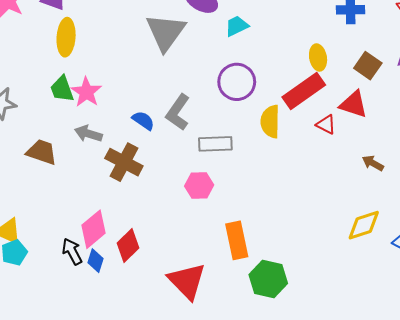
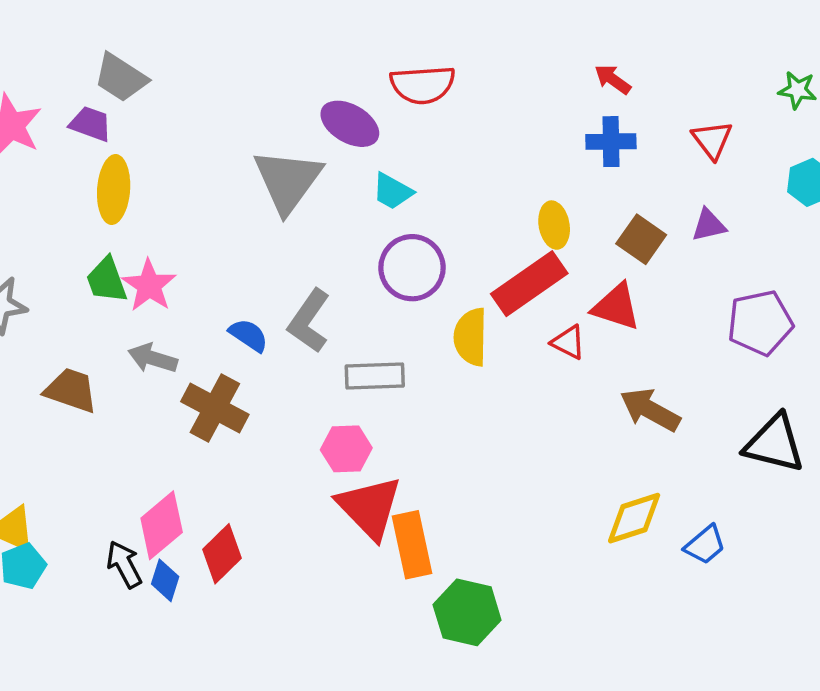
cyan trapezoid: (237, 26) -> (392, 191), moved, turned -125
brown arrow: (373, 163) -> (650, 410), size x1.6
red triangle: (187, 281) -> (369, 507), moved

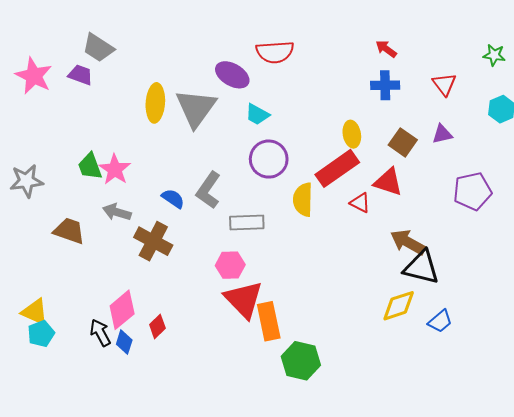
yellow ellipse: (114, 190) -> (155, 103), moved
black triangle: (774, 444) -> (421, 267), moved
red diamond: (222, 554) -> (157, 326), size x0.7

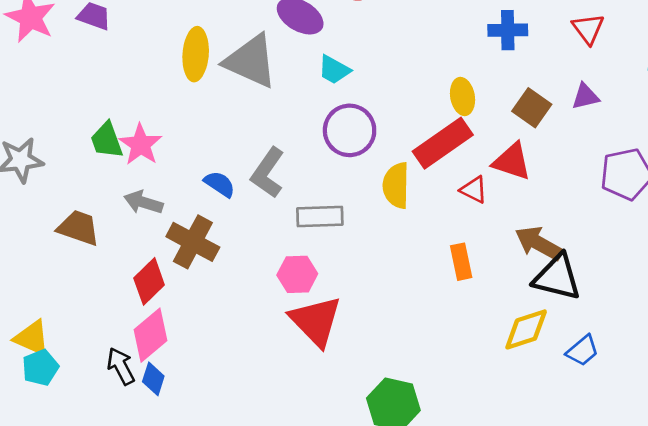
gray triangle: (196, 108) -> (251, 61), turned -42
orange rectangle: (269, 321) -> (461, 262), moved, size x0.7
red diamond: (157, 326) -> (149, 281), moved, size x1.4

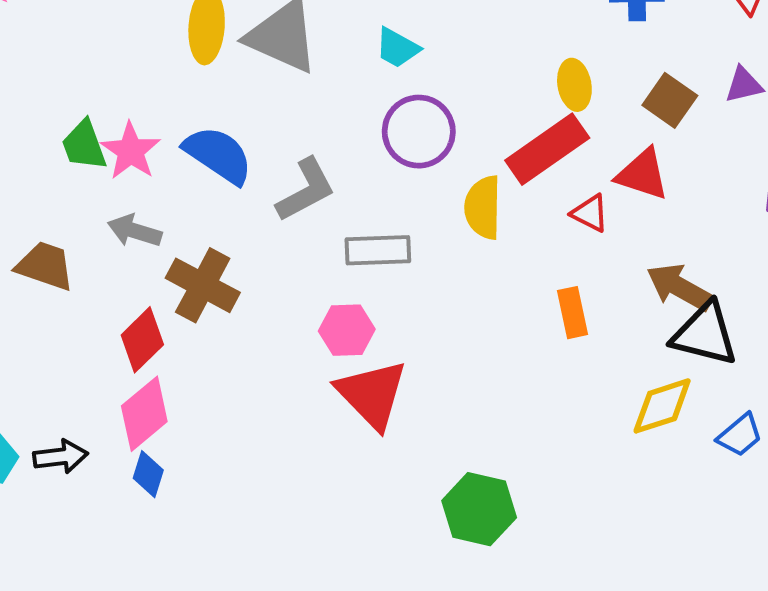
gray L-shape: (268, 173) -> (306, 190), turned -153
blue semicircle: (220, 184) -> (218, 155), moved, size x1.6
black arrow: (121, 366) -> (61, 457), moved, turned 111

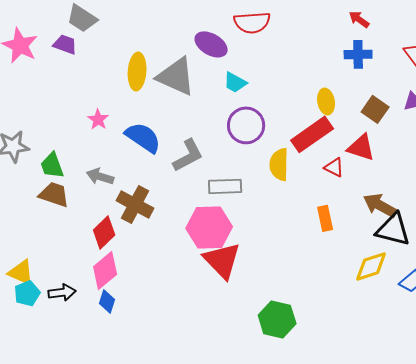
green trapezoid: (84, 145) -> (52, 165), moved
pink star: (131, 151) -> (98, 119), moved, size x0.7
pink hexagon: (347, 330) -> (209, 227), size x1.6

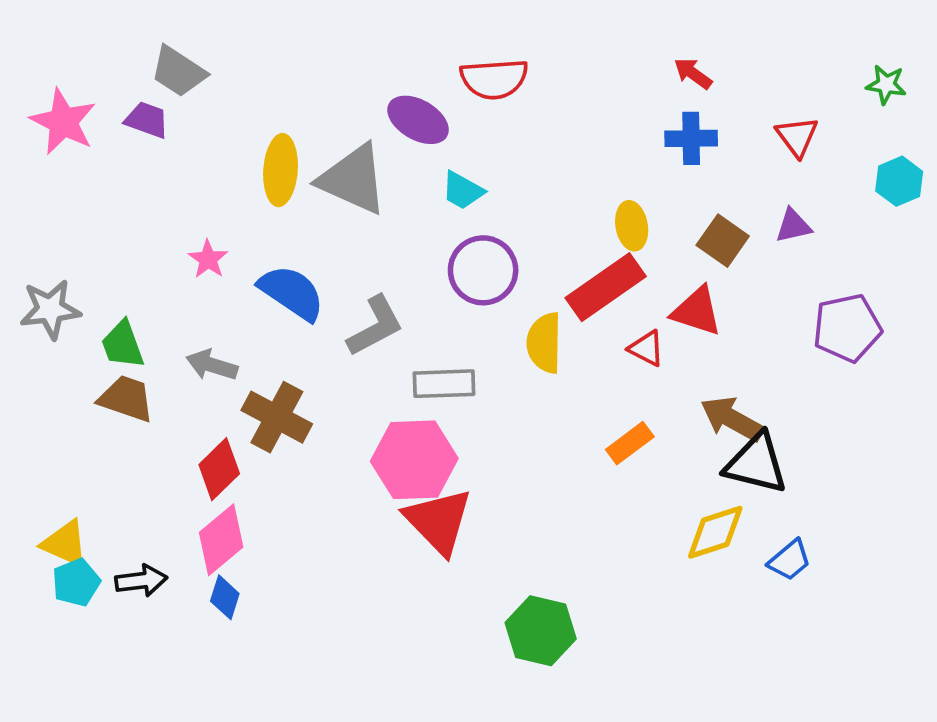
orange rectangle: (325, 218) -> (630, 443), turned 65

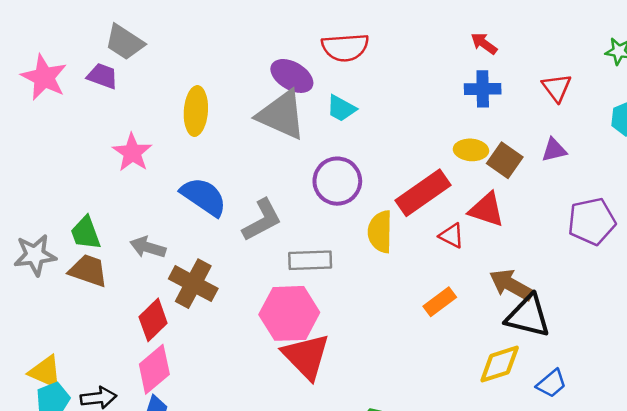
gray triangle: (353, 179) -> (282, 115), moved
cyan trapezoid: (463, 190) -> (341, 108), moved
yellow ellipse: (632, 226) -> (471, 150), moved, turned -76
pink star: (208, 259) -> (132, 153), moved, size x1.4
gray star: (50, 309) -> (35, 255), moved

